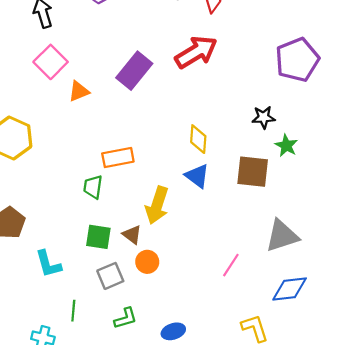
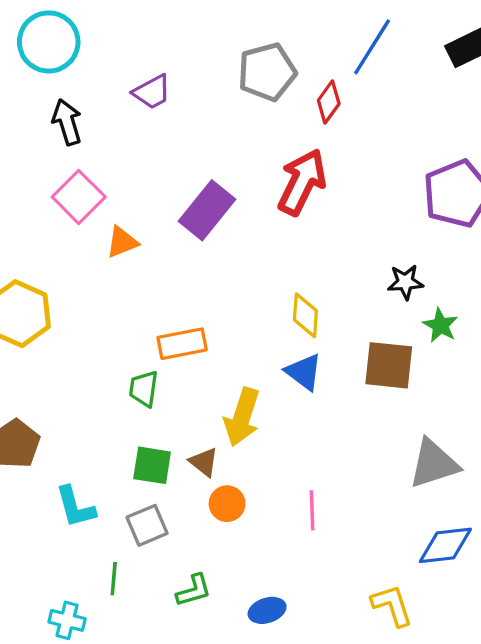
red arrow: (196, 52) -> (302, 182), turned -33
pink line: (231, 265) -> (312, 510), moved, turned -35
gray square: (110, 276) -> (147, 525), moved

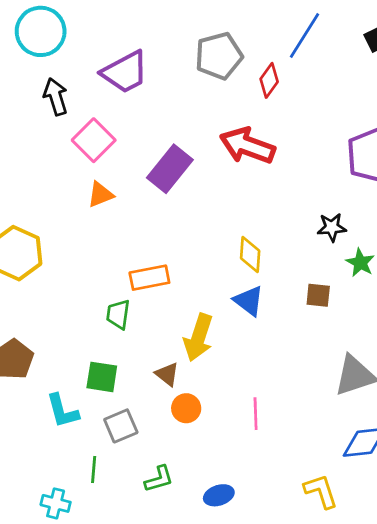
purple trapezoid: (152, 92) -> (125, 72), size x1.5
red arrow: (302, 182) -> (247, 146), turned -96
pink square: (79, 197) -> (94, 140), moved
brown square: (389, 365) -> (318, 295), size x0.6
green square: (152, 465) -> (102, 377), moved

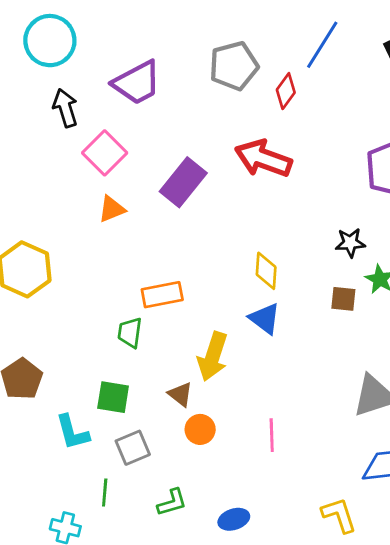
brown square: (318, 295) -> (343, 299), moved

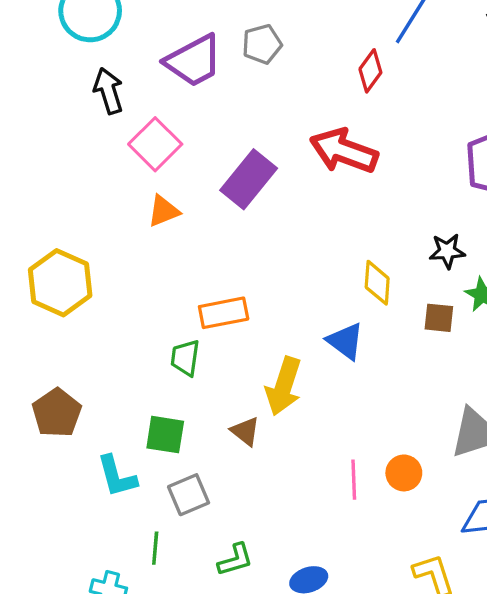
gray pentagon: (234, 66) -> (262, 44), moved, size x0.7
yellow diamond: (266, 271) -> (377, 283), moved
orange circle: (200, 429) -> (404, 473), moved

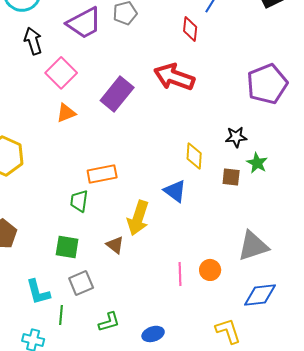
red diamond: (370, 71) -> (190, 29), turned -30
cyan L-shape: (117, 476) -> (38, 292), moved

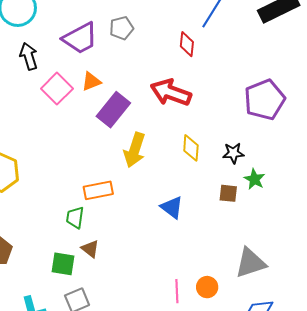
orange triangle: (66, 113) -> (91, 81), moved
yellow diamond: (194, 156) -> (191, 148), moved
yellow arrow: (138, 218) -> (135, 150), moved
brown triangle: (115, 245) -> (90, 249), moved

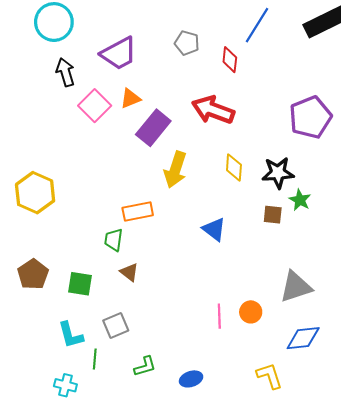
gray pentagon: (121, 28) -> (187, 43), moved, turned 30
black star: (233, 153) -> (278, 173), size x1.4
green square: (63, 264) -> (80, 284), moved

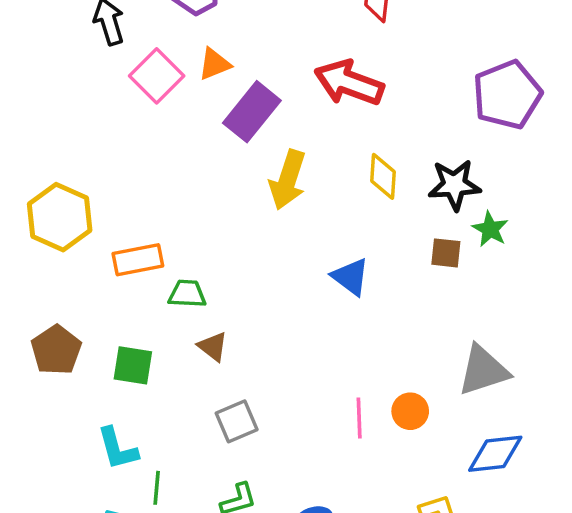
orange rectangle: (138, 211) -> (138, 260), moved
green trapezoid: (114, 240) -> (187, 294), turned 85
gray square: (116, 326) -> (237, 421), moved

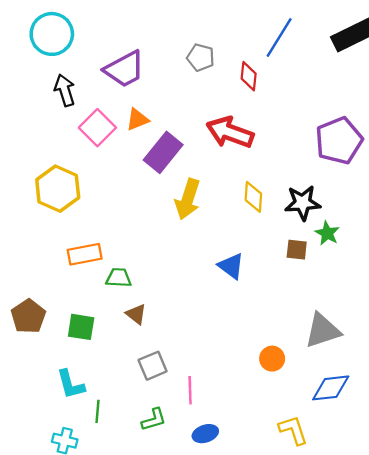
yellow hexagon: (60, 217) -> (58, 189), moved
pink line: (359, 418) -> (190, 390), moved

